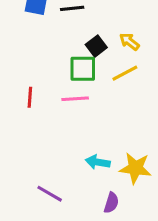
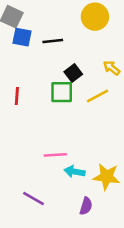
yellow arrow: (129, 42) -> (112, 68), moved
red line: (30, 97) -> (17, 96), moved
pink line: (75, 99) -> (55, 155), moved

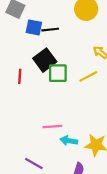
blue square: (22, 37) -> (34, 27), moved
black square: (73, 73) -> (45, 60), moved, size x1.5

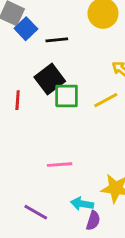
blue square: (34, 27) -> (26, 29), moved, turned 35
cyan arrow: (69, 141) -> (82, 204), moved

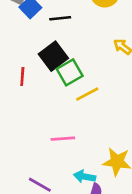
green square: (67, 96) -> (70, 72), turned -30
yellow line: (106, 100) -> (87, 94), moved

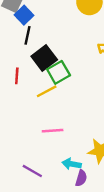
black line: (60, 18) -> (28, 35), moved, turned -72
yellow line: (87, 94) -> (47, 91), moved

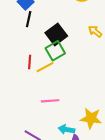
black square: (44, 58) -> (56, 34), moved
red line: (17, 76) -> (30, 62), moved

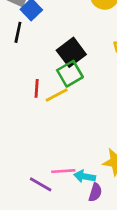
black line: (29, 19) -> (18, 32), moved
pink line: (50, 101) -> (63, 171), moved

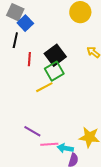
red line: (37, 88) -> (29, 59), moved
purple line: (41, 184) -> (32, 131), moved

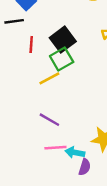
black line: (15, 40) -> (14, 21), turned 70
purple line: (32, 131) -> (49, 120), moved

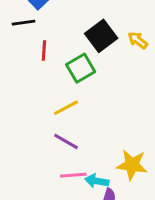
black square: (63, 40) -> (101, 36), moved
yellow line: (49, 78) -> (66, 108), moved

